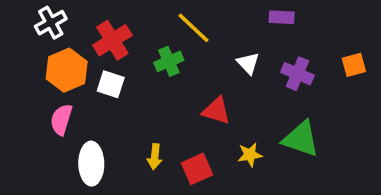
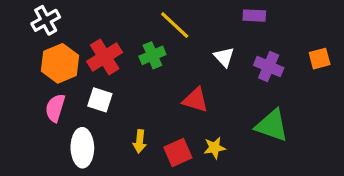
red cross: (112, 40) -> (105, 57), moved
white square: (111, 84) -> (100, 100), moved
yellow star: (250, 155) -> (215, 148), moved

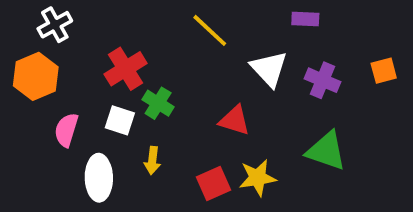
green cross: (152, 55) -> (158, 103), moved, turned -35
white triangle: (224, 57) -> (269, 69), size x1.5
orange hexagon: (60, 63) -> (36, 76), moved
yellow arrow: (140, 141) -> (152, 160), moved
yellow star: (215, 148) -> (258, 178), size x1.4

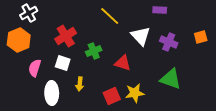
green cross: (158, 103) -> (94, 51), moved, turned 35

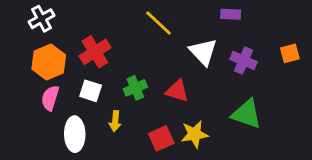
orange hexagon: (19, 40) -> (49, 62), moved
green cross: (94, 51) -> (135, 88), moved

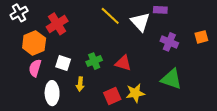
white cross: (42, 19) -> (19, 13), moved
red cross: (95, 52) -> (57, 24), moved
white triangle: (203, 52) -> (140, 22), moved

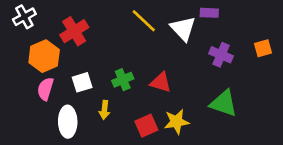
white square: (63, 63) -> (82, 82), turned -35

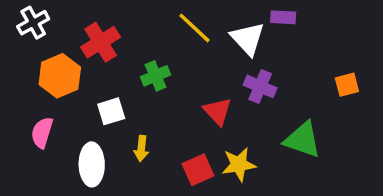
orange square: (263, 48) -> (347, 85), moved
purple cross: (221, 55) -> (260, 86), moved
green cross: (123, 80) -> (156, 76), moved
red triangle: (161, 82) -> (218, 111), turned 30
pink semicircle: (45, 89) -> (42, 133), moved

